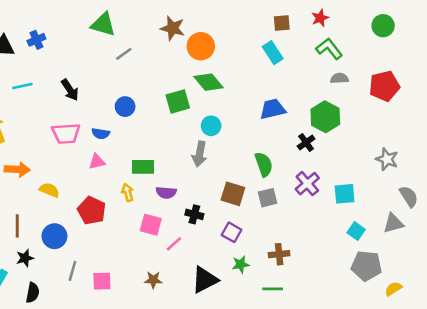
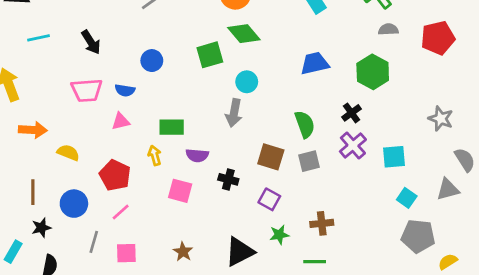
black cross: (306, 142) -> (351, 113), moved
pink line: (174, 244) -> (121, 212), moved
brown star: (153, 280) -> (183, 252), turned 30

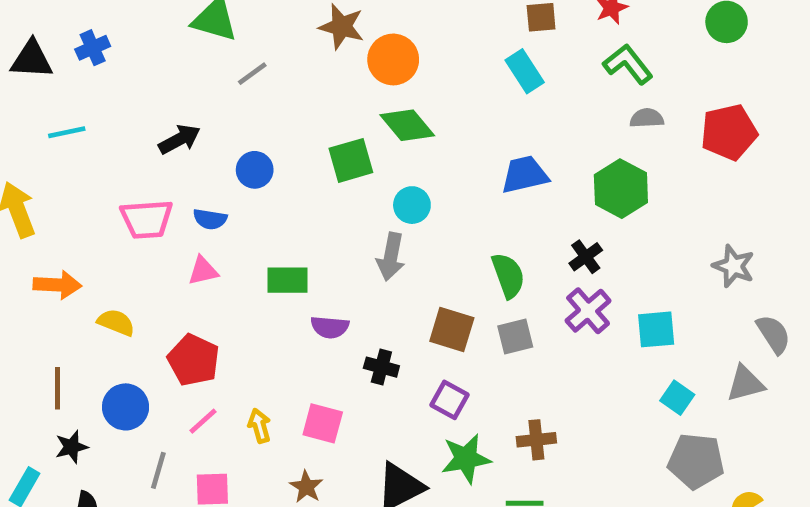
black arrow: (91, 42) -> (180, 139), moved, turned -85
yellow arrow: (155, 155) -> (259, 426), moved
pink square: (180, 191) -> (323, 423), moved
green star: (279, 235) -> (466, 459), size x1.5

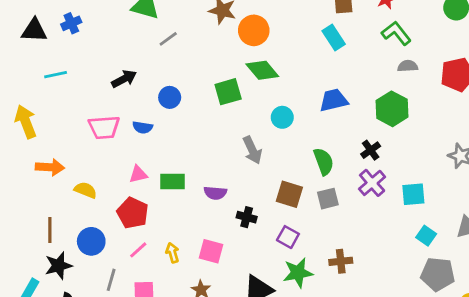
cyan circle: (412, 205) -> (282, 117), moved
gray arrow: (391, 257) -> (252, 150), turned -36
pink triangle: (203, 271) -> (138, 174), moved
green rectangle: (288, 280) -> (172, 181), moved
black star: (72, 447) -> (58, 266), size x1.4

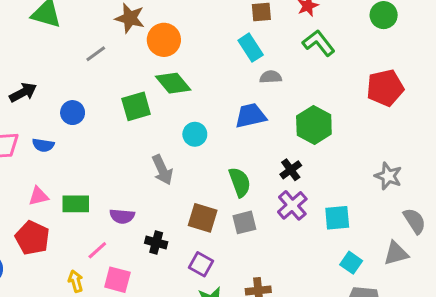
gray line: (168, 39) -> (96, 54), moved
gray semicircle: (408, 66) -> (271, 77), moved
pink line: (138, 250) -> (97, 250), moved

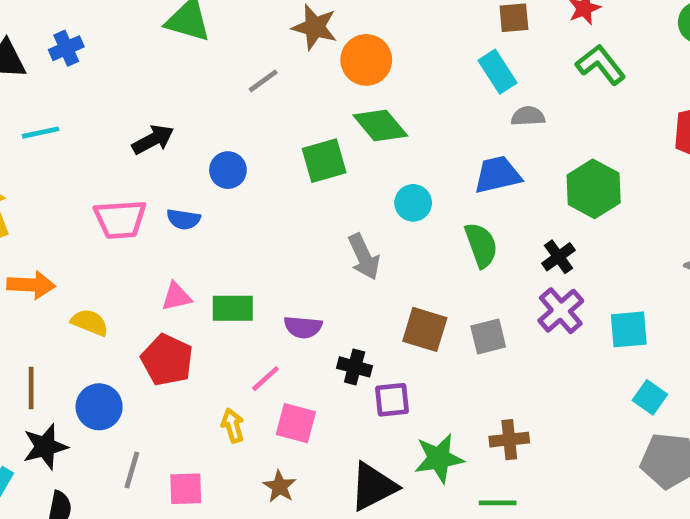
green semicircle: (240, 182) -> (481, 245), moved
purple square: (201, 264) -> (392, 400), moved, turned -35

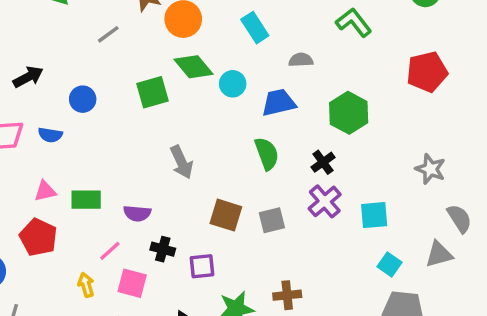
cyan rectangle: (498, 72) -> (255, 28), moved
cyan circle: (413, 203) -> (233, 84), moved
black cross: (355, 367) -> (163, 249), moved

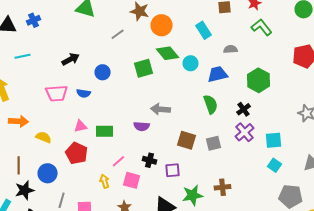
gray arrow: (182, 162) -> (161, 109), turned 120
purple semicircle: (137, 213) -> (142, 126), moved
cyan square: (389, 264) -> (275, 165), moved

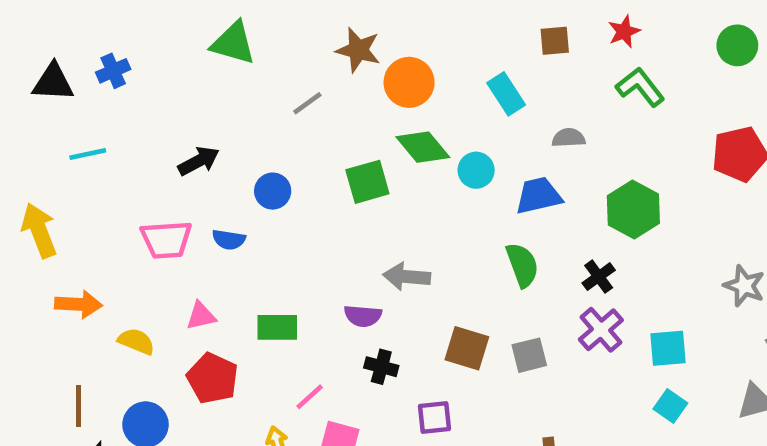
pink triangle: (81, 126) -> (201, 316), moved
black cross: (150, 160) -> (381, 367), moved

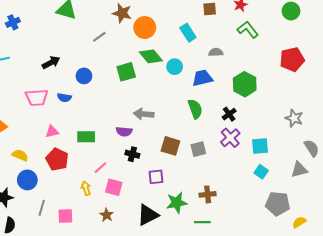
yellow semicircle: (136, 341) -> (20, 155), moved

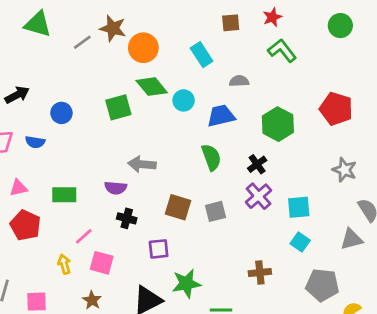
gray line: (99, 37) -> (82, 42), moved
red pentagon: (292, 59) -> (336, 109), moved, turned 30
brown cross: (208, 194) -> (260, 272), moved

